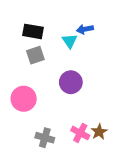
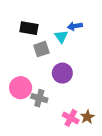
gray square: (35, 55) -> (41, 49), moved
gray cross: (45, 138) -> (39, 98), moved

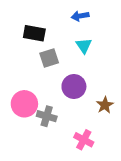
blue arrow: (75, 26) -> (80, 16), moved
cyan triangle: (61, 37) -> (84, 46), moved
brown star: (87, 117) -> (105, 105), moved

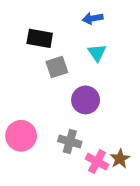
pink circle: (24, 104) -> (21, 136), moved
brown star: (105, 105) -> (120, 159), moved
gray cross: (47, 116) -> (70, 141), moved

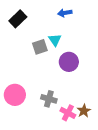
black rectangle: (40, 38) -> (18, 19), moved, turned -54
cyan triangle: (97, 53) -> (55, 40), moved
purple circle: (86, 100) -> (69, 62), moved

